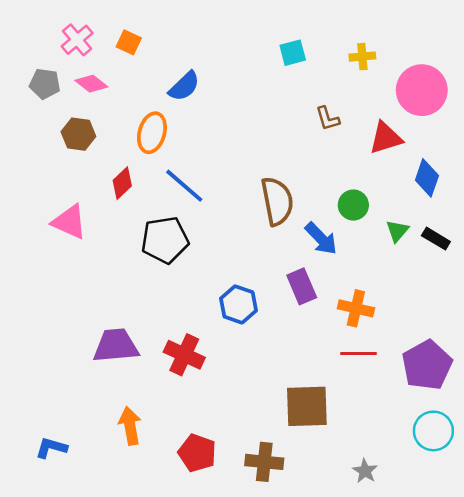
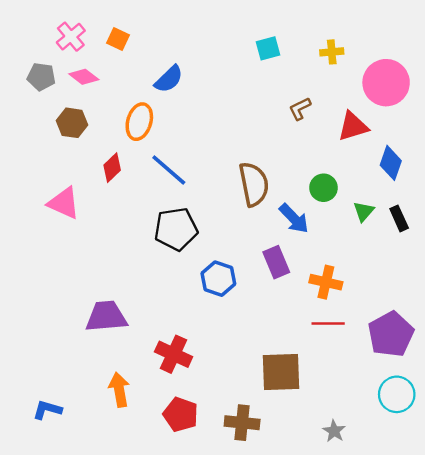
brown L-shape: (328, 119) -> (300, 109), turned 80
black rectangle: (436, 239) -> (399, 218), turned 35
black pentagon: (165, 240) -> (176, 229), moved
red cross: (184, 355) -> (174, 354), moved

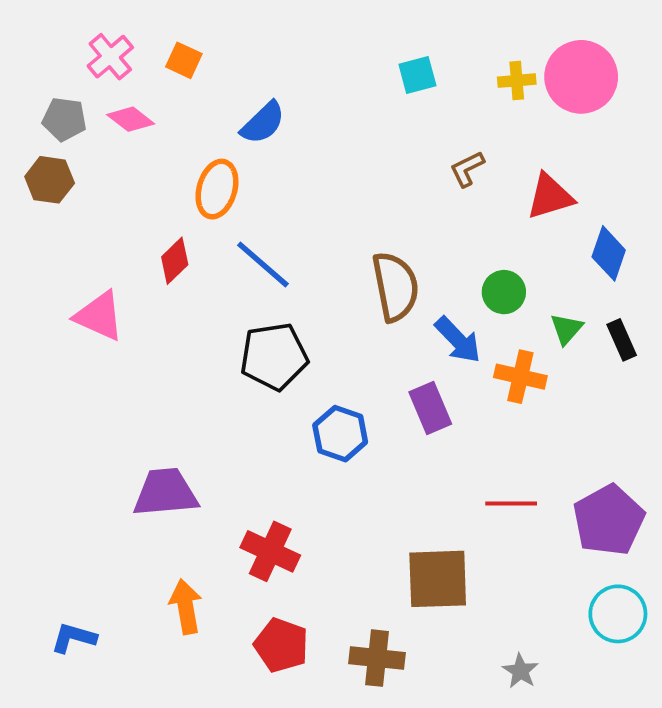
pink circle: (386, 83) -> (581, 77), moved
brown hexagon: (72, 123) -> (50, 180), moved
orange cross: (326, 282) -> (520, 377), moved

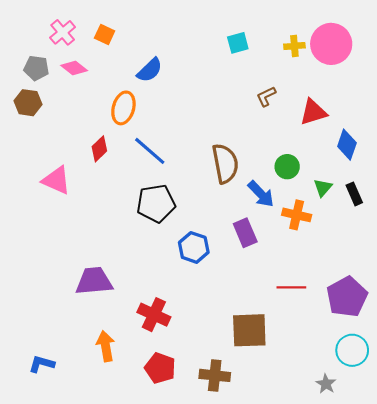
gray star: (520, 671) -> (326, 384), moved

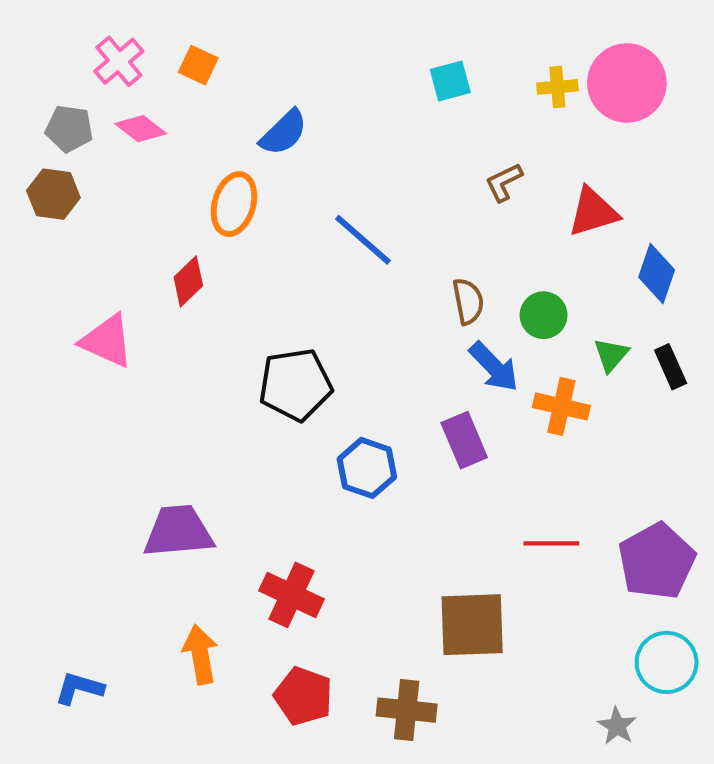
blue line: (150, 151) -> (363, 240), moved
brown semicircle: (225, 164) -> (468, 301), moved, size x0.6

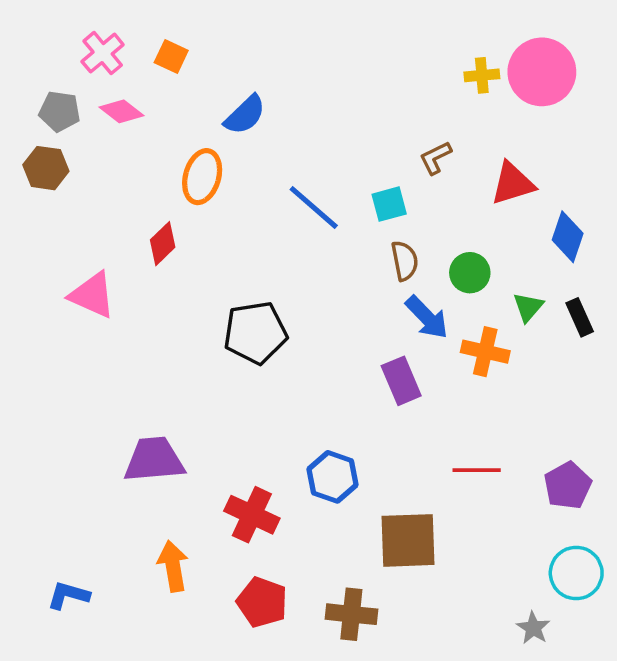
cyan square: (450, 81) -> (389, 204), moved
blue hexagon: (367, 468) -> (333, 477), moved
purple pentagon: (657, 561) -> (568, 485), size x0.7

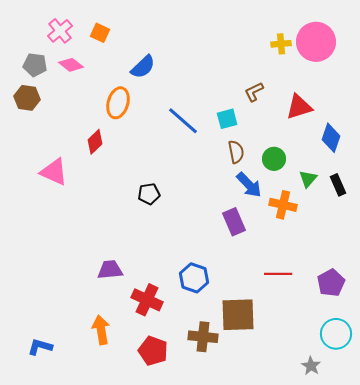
black pentagon: (255, 333) -> (149, 194), size x0.6
purple trapezoid: (154, 460) -> (110, 270), moved, size x0.7
brown cross: (351, 614) -> (203, 337), moved

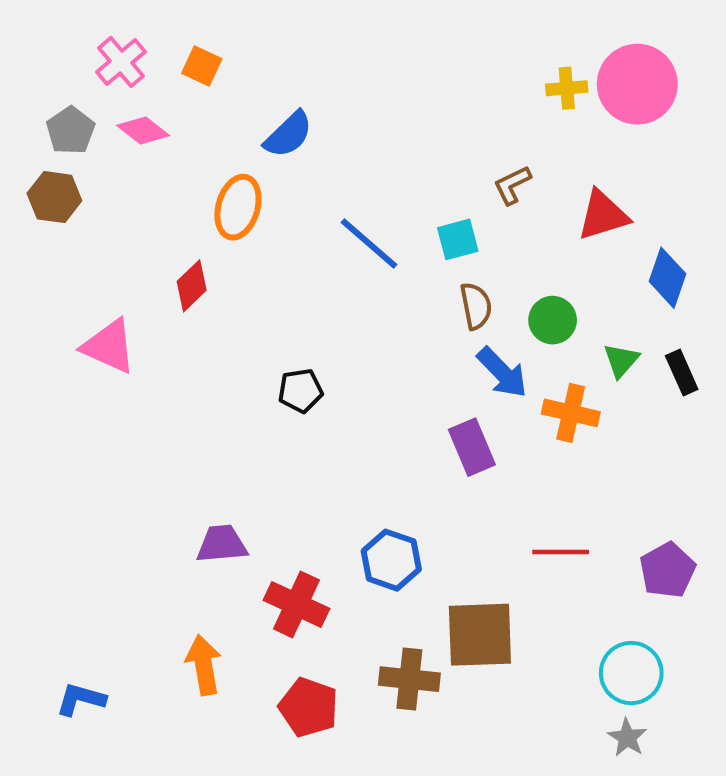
gray pentagon: (35, 65) -> (71, 131), turned 30
cyan circle: (336, 334) -> (631, 673), moved

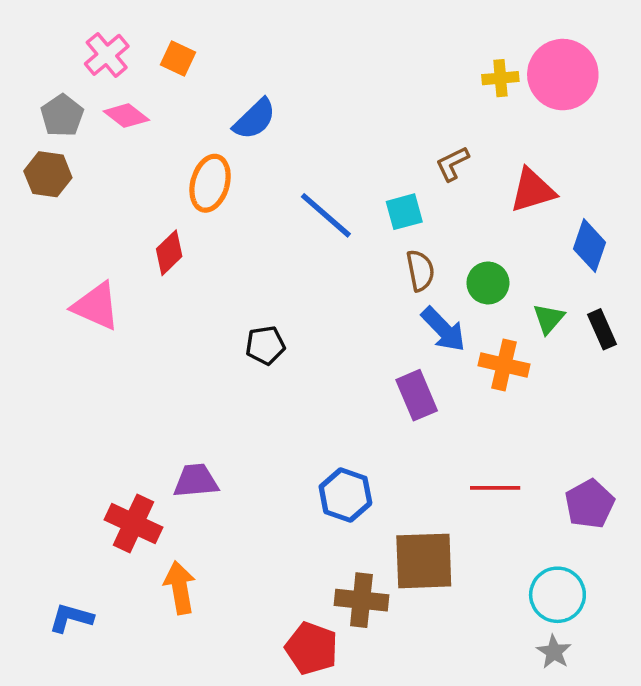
red cross: (296, 604) -> (133, 524), moved
red pentagon: (309, 707) -> (312, 648), moved

